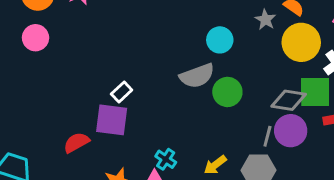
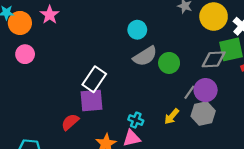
cyan circle: (220, 40) -> (137, 30), moved
white rectangle: (122, 92) -> (94, 79), size x1.6
purple circle: (291, 131) -> (206, 90), moved
gray line: (267, 136) -> (189, 92), moved, turned 32

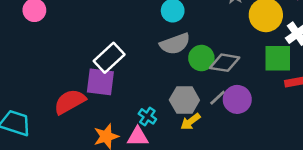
gray diamond: (214, 59) -> (225, 63), moved
gray hexagon: (203, 113) -> (184, 100), moved
red semicircle: (70, 122) -> (70, 102), size x1.4

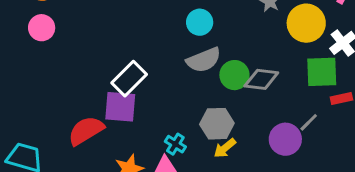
gray line: (218, 98) -> (309, 122), moved
purple circle: (237, 99) -> (285, 139), moved

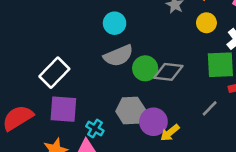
yellow circle: (306, 23) -> (206, 23), size x0.6
purple square: (120, 107) -> (63, 109), moved
purple circle: (285, 139) -> (153, 122), moved
yellow arrow: (225, 148) -> (170, 133), moved

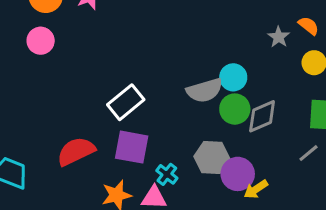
cyan circle: (115, 23) -> (233, 77), moved
gray diamond: (168, 72) -> (262, 116), turned -36
gray line: (210, 108) -> (308, 153), moved

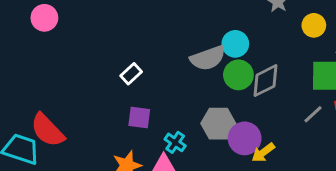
white rectangle: (126, 102) -> (131, 74), size x0.6
purple square: (132, 147) -> (139, 118), size x0.7
red semicircle: (76, 151) -> (47, 130), moved, turned -105

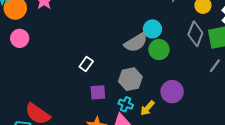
gray diamond: (266, 81) -> (195, 34), moved, turned -30
gray hexagon: (218, 124) -> (130, 79), moved
yellow arrow: (263, 152) -> (147, 108), moved

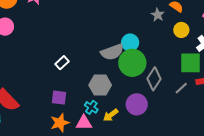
gray diamond: (195, 34) -> (154, 79), moved
green circle: (159, 50) -> (132, 63), size x1.4
purple square: (98, 92) -> (59, 98), moved

